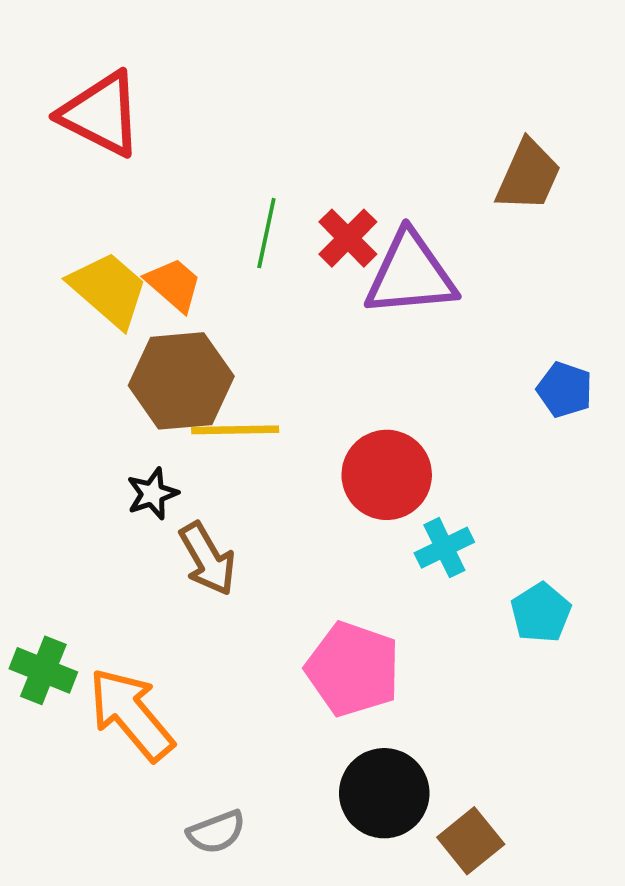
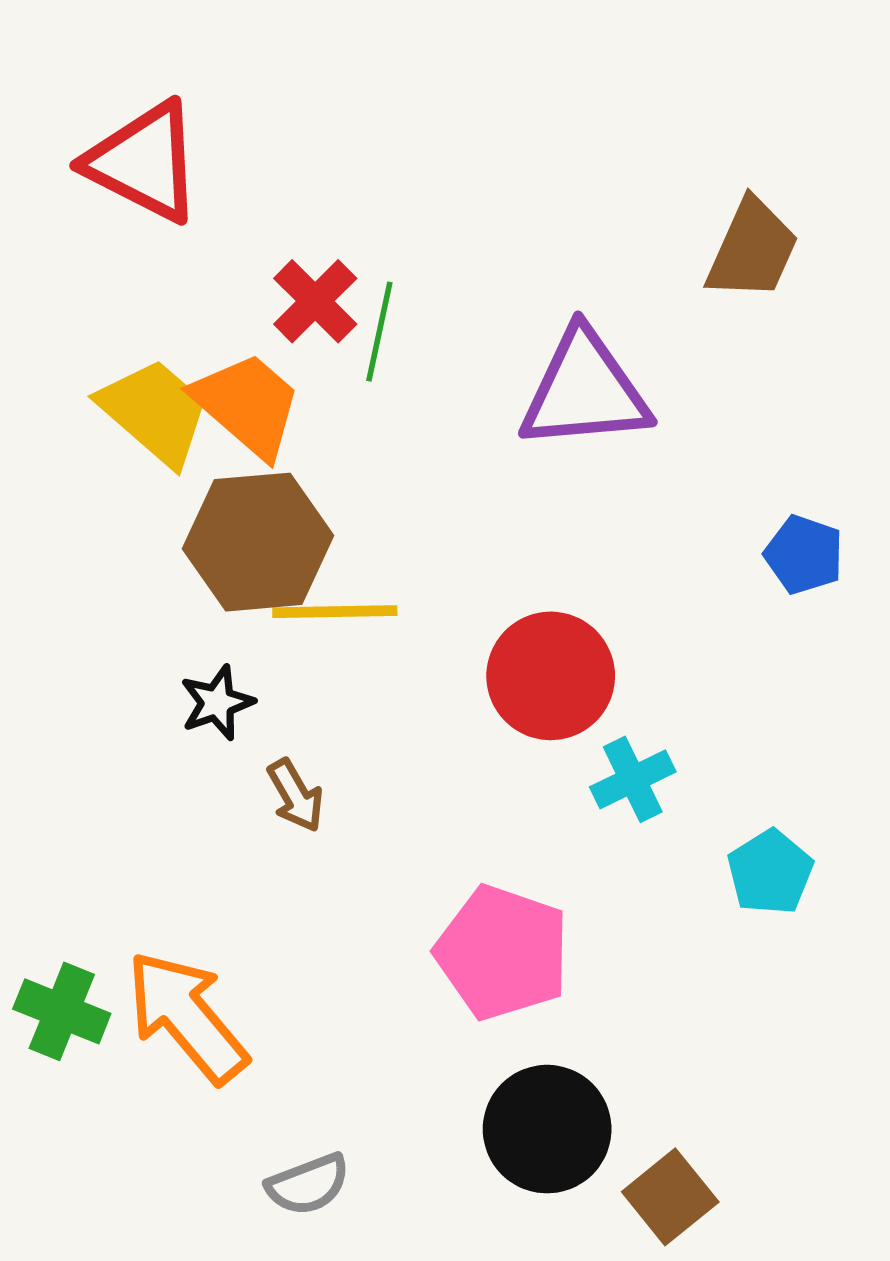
red cross: (348, 238) -> (315, 301), moved
orange trapezoid: (174, 284) -> (247, 405), size x1.4
brown arrow: (208, 559) -> (296, 795), size x0.7
green cross: (43, 670) -> (62, 1011), moved

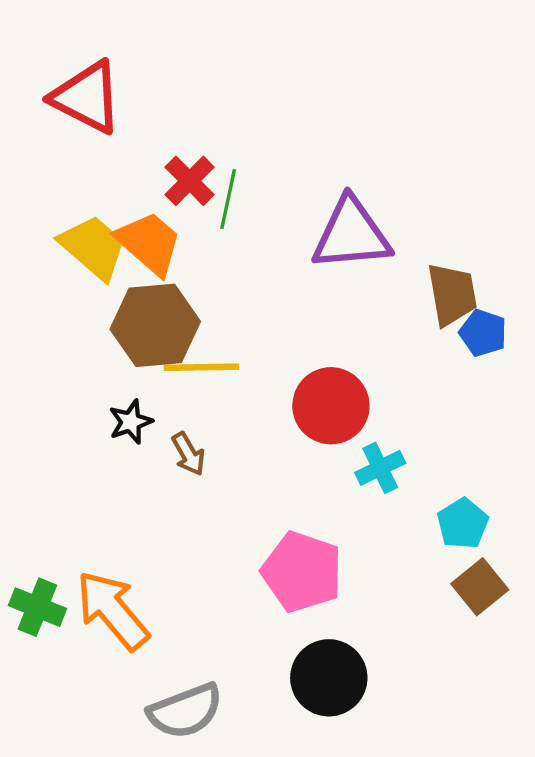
brown trapezoid: (752, 249) -> (452, 294), moved, turned -34
brown arrow: (296, 795) -> (188, 454), moved
gray semicircle: (308, 1184) -> (185, 711), size x1.5
brown square: (670, 1197) -> (480, 587), moved

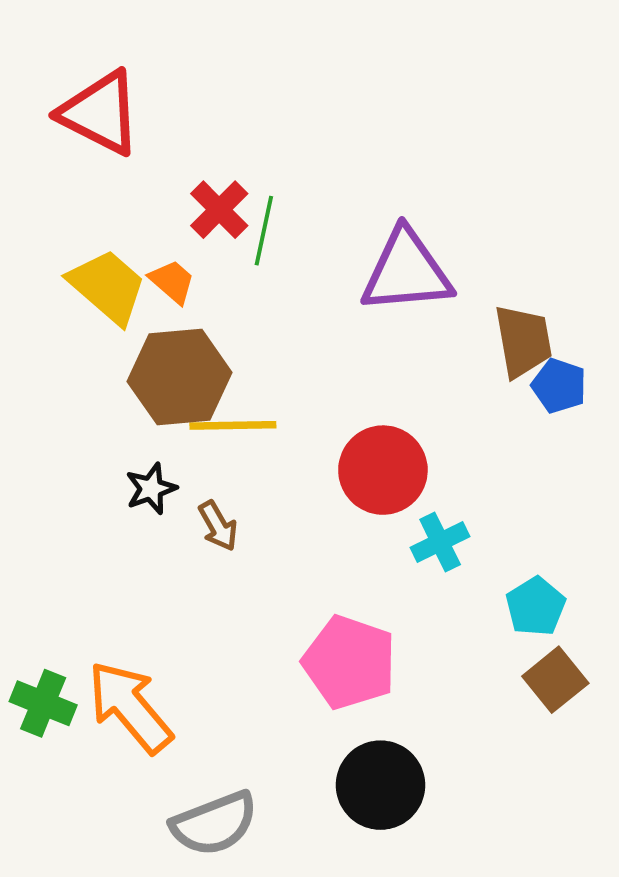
orange trapezoid: (149, 243) -> (172, 282), size x0.6

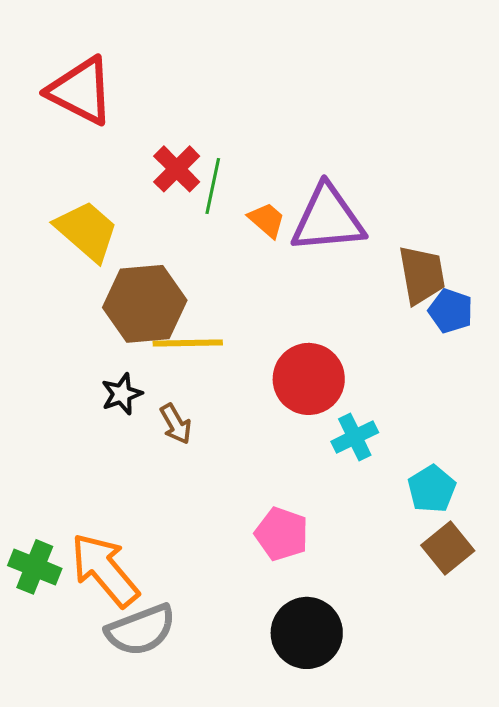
orange trapezoid: (172, 282) -> (267, 220), moved
pink pentagon: (349, 662) -> (282, 534), size x0.7
gray semicircle: (214, 824) -> (141, 630), moved

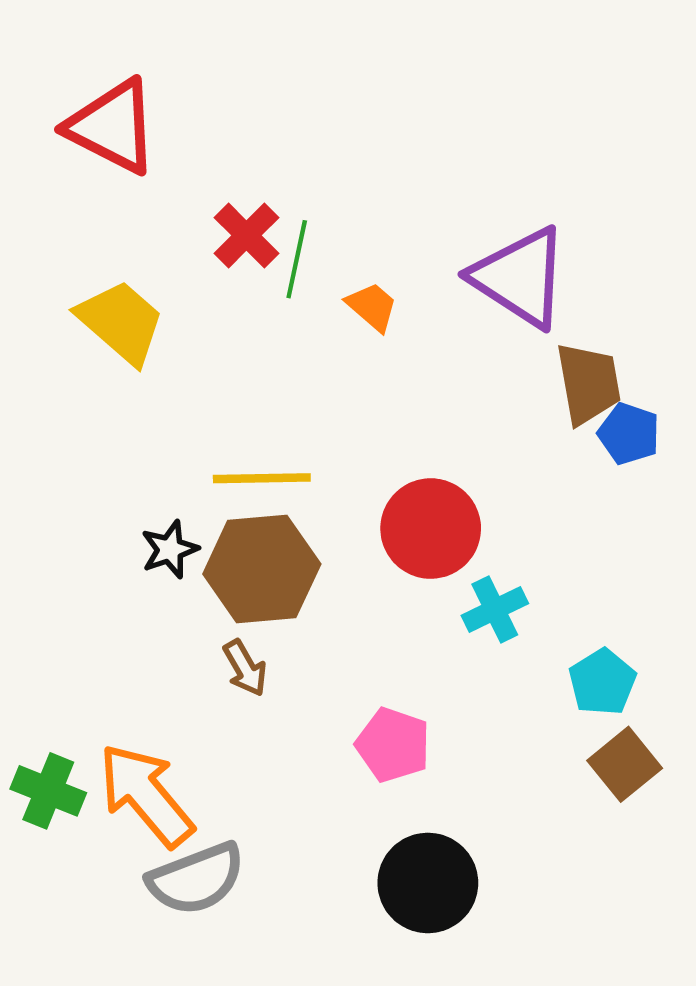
purple triangle: (328, 219) -> (520, 277), moved, turned 38
brown hexagon: (145, 304) -> (262, 569), moved
brown arrow: (176, 424) -> (245, 668), moved

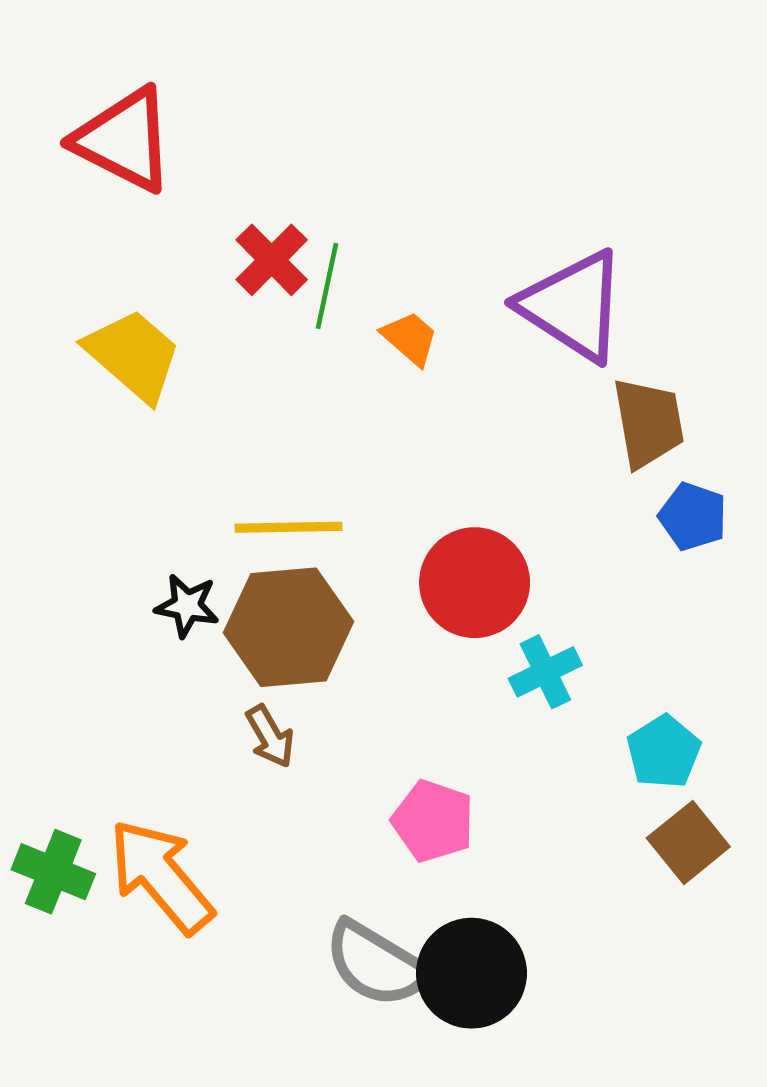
blue pentagon: (629, 434) -> (693, 517), moved
black star: (170, 549) -> (187, 606), turned 30
gray semicircle: (196, 879) -> (376, 964), moved, turned 52

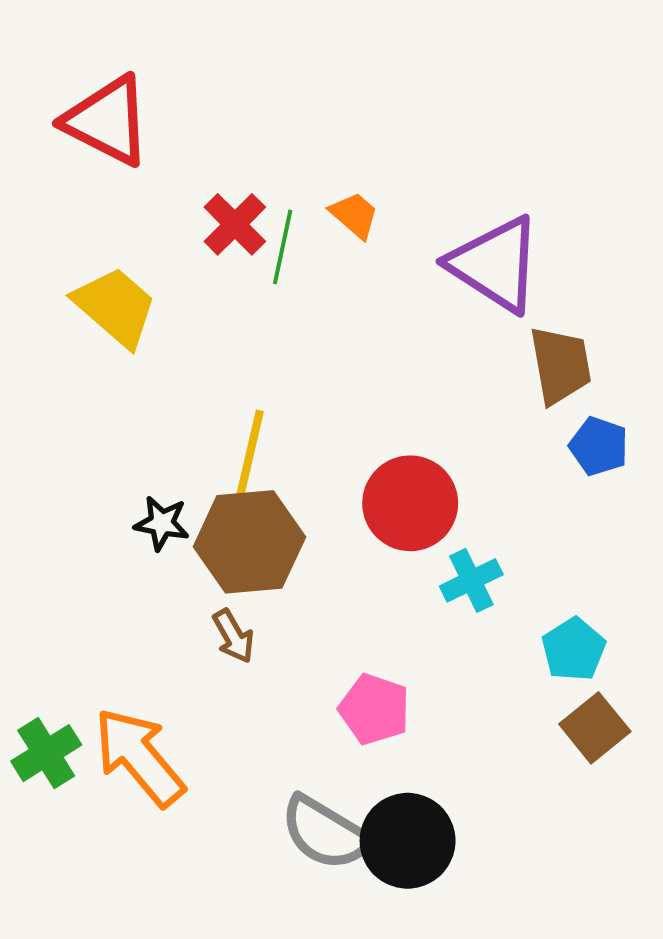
orange trapezoid: (410, 338) -> (354, 215), moved
yellow line: (289, 527) -> (249, 455), turned -76
green cross: (53, 872) -> (46, 753), turned 36

